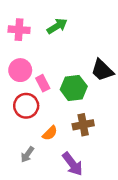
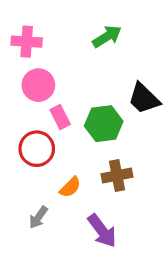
green arrow: (57, 26) -> (107, 37), moved
pink circle: (20, 70) -> (38, 85), moved

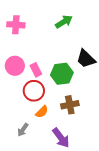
pink circle: (38, 85) -> (15, 66), moved
red circle: (37, 149) -> (34, 91), moved

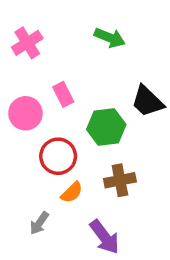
green arrow: (64, 22) -> (110, 38), turned 54
pink cross: (16, 25) -> (27, 43), turned -36
pink rectangle: (36, 70) -> (63, 94), moved

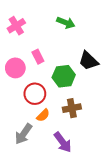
gray arrow: (39, 223) -> (24, 134), size x1.5

